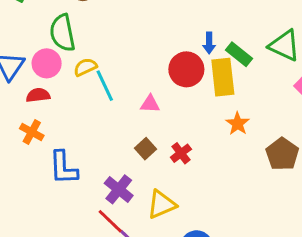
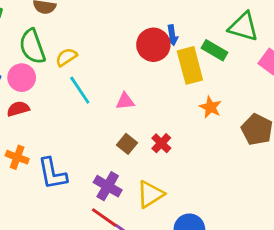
green rectangle: (239, 54) -> (214, 50), moved
yellow semicircle: (85, 67) -> (66, 57), moved
red circle: (186, 69) -> (153, 45), moved
orange cross: (32, 132) -> (17, 157), moved

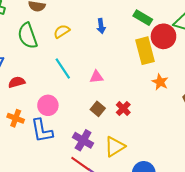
blue arrow: (172, 35) -> (101, 26), moved
red circle: (153, 45) -> (163, 36), moved
green rectangle: (214, 50) -> (143, 18), moved
yellow semicircle: (66, 57) -> (62, 31), moved
pink circle: (22, 78) -> (48, 105), moved

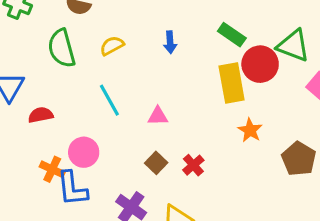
orange cross: (16, 118) -> (52, 169), moved

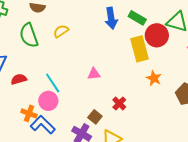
blue arrow: (170, 42) -> (111, 18), moved, size x1.5
cyan line: (109, 100) -> (53, 83), moved
brown square: (156, 163) -> (95, 117), moved
blue L-shape: (72, 189) -> (43, 125), turned 145

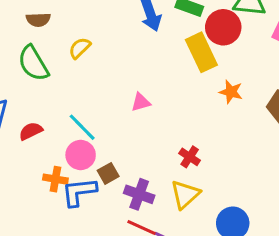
red cross: (119, 103) -> (190, 157), moved
brown square: (95, 117) -> (108, 173), moved, turned 32
blue L-shape: (43, 125) -> (79, 192), turned -40

